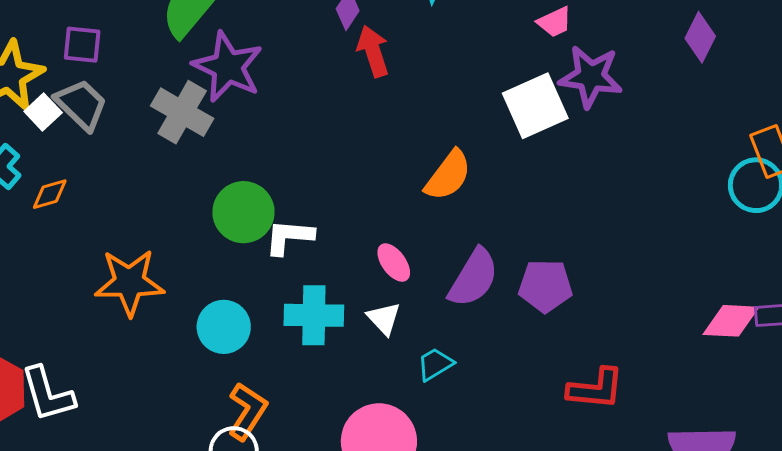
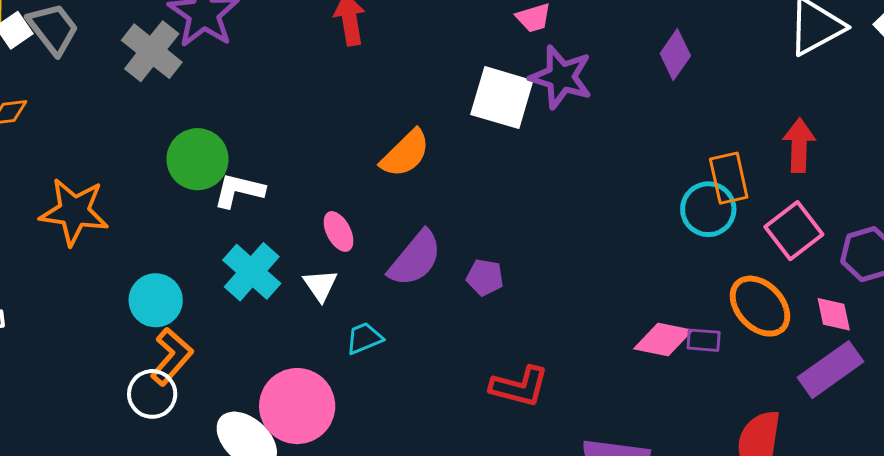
white square: (535, 106) -> (502, 98), turned 32
purple pentagon: (545, 286) -> (485, 277), size x0.7
cyan cross: (314, 315) -> (252, 272), turned 32
cyan circle: (224, 327) -> (156, 300), moved

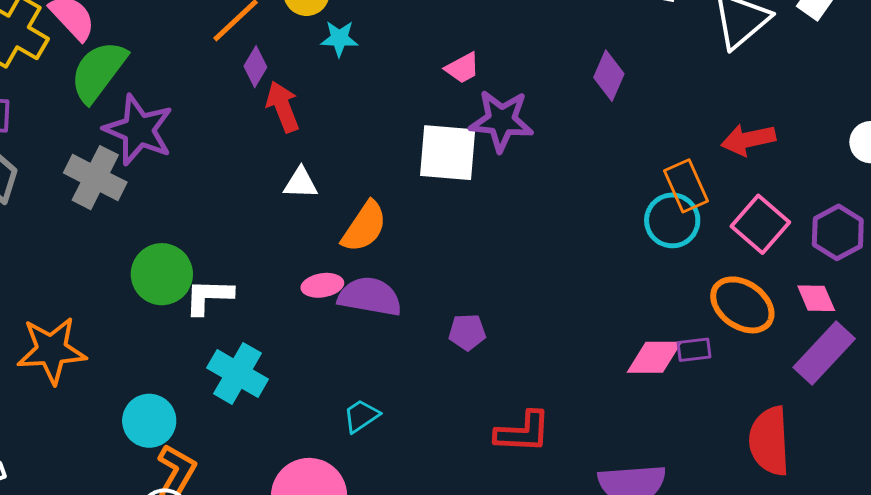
red arrow: (799, 145) -> (748, 140), turned -92
pink ellipse: (339, 231) -> (322, 285), moved, turned -60
purple semicircle: (415, 258) -> (370, 297), moved, turned -108
white triangle: (320, 285) -> (301, 183), moved, turned -42

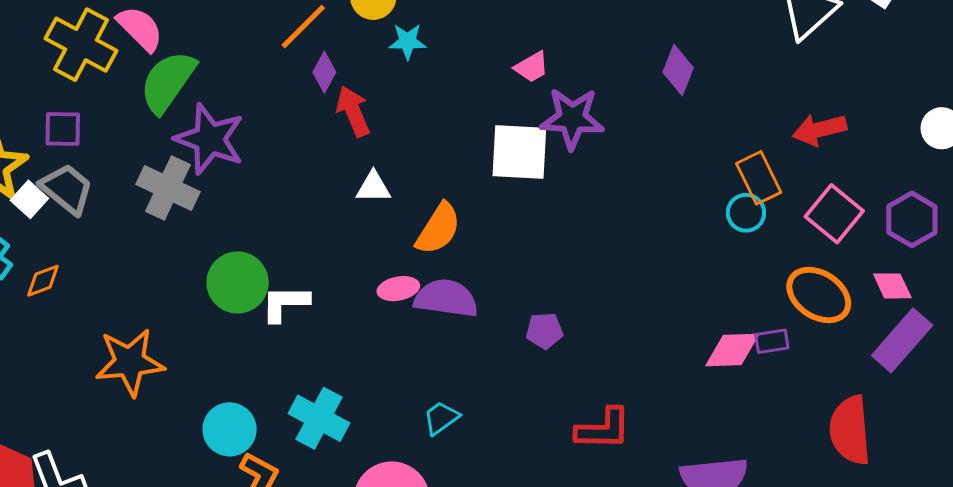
cyan circle: (672, 220) -> (746, 213), size x0.7
cyan cross: (238, 373) -> (319, 418), moved

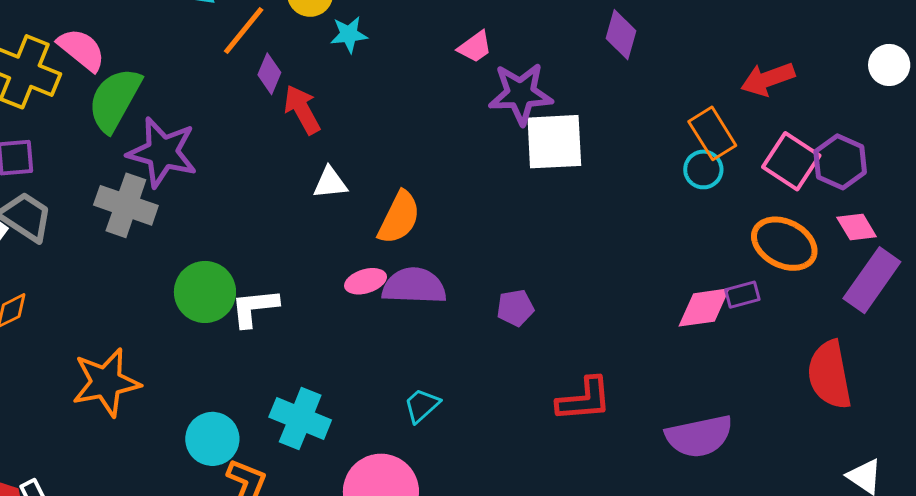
white square: (519, 152) -> (554, 142), moved
purple hexagon: (912, 219) -> (840, 162), moved

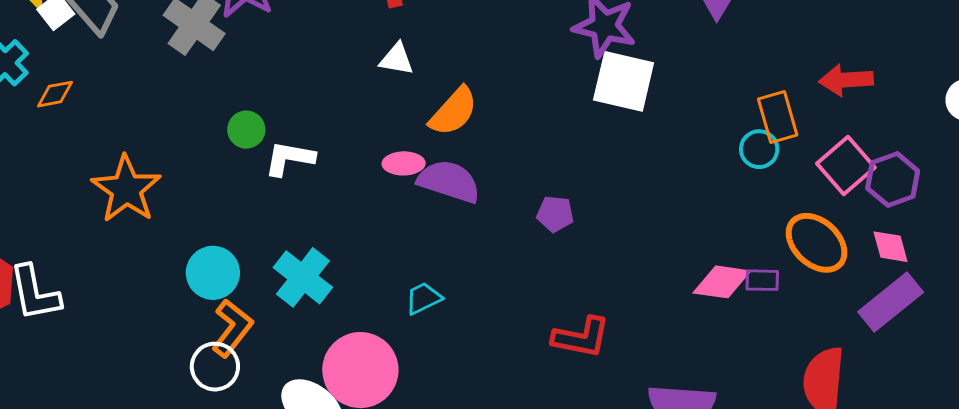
green circle: (205, 292) -> (246, 130), size x0.6
purple pentagon: (515, 308) -> (555, 214), moved
orange star: (106, 382) -> (126, 189), turned 30

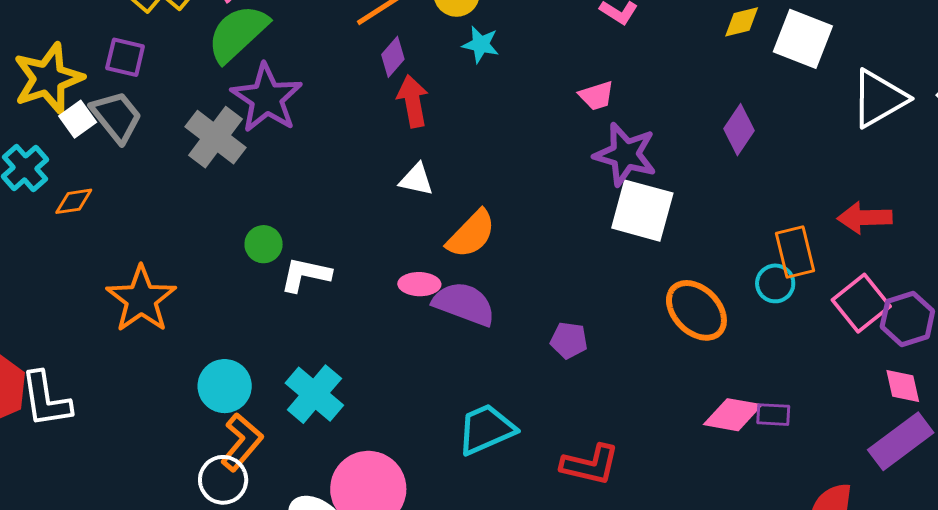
orange ellipse: (816, 243) -> (696, 310), moved
cyan trapezoid: (423, 298) -> (486, 429), moved, size x1.6

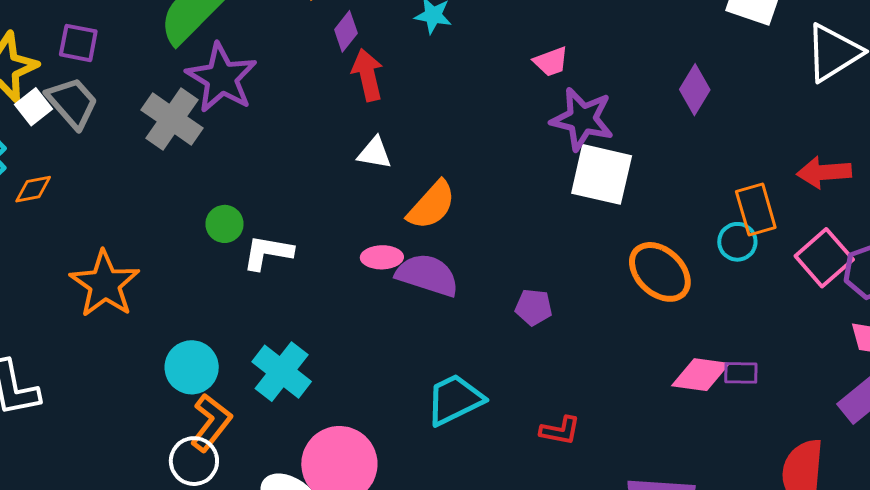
red L-shape: (590, 465) -> (560, 431), size x0.7

